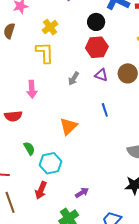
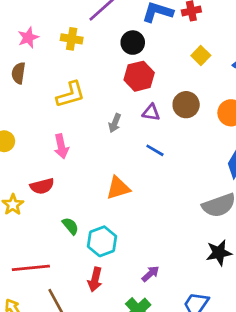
yellow cross: (50, 27) -> (72, 39), moved, turned -35
yellow L-shape: (45, 53) -> (71, 95), turned 85
blue line: (105, 110) -> (155, 150), moved, turned -32
orange triangle: (68, 126) -> (118, 188), turned 36

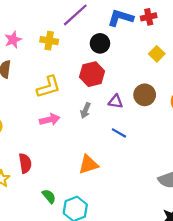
red hexagon: (139, 76) -> (92, 74), moved
pink arrow: (61, 146) -> (50, 120), moved, turned -90
red semicircle: (42, 186) -> (25, 163), turned -84

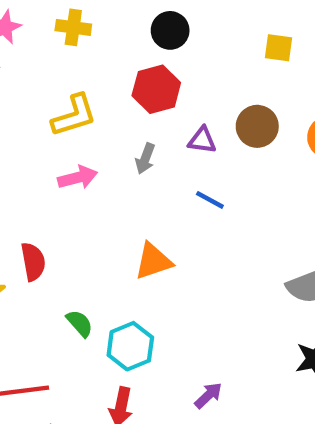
yellow square: (157, 54) -> (278, 48), turned -35

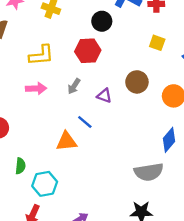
purple triangle: (202, 140) -> (104, 96), moved
blue line: (210, 200) -> (85, 122), moved
green semicircle: (80, 323) -> (20, 166), turned 35

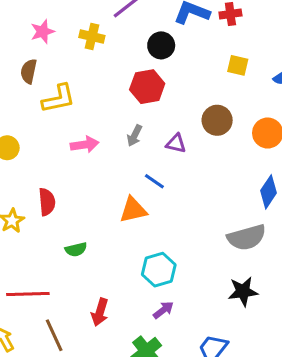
yellow L-shape: (41, 55) -> (59, 99), moved
green semicircle: (20, 166) -> (76, 249), turned 77
cyan hexagon: (45, 184) -> (159, 270), moved

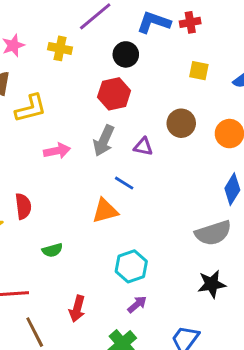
gray arrow: (134, 136) -> (104, 141), size x1.5

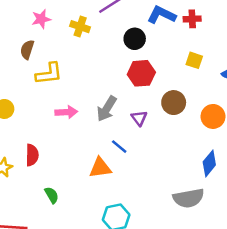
red hexagon: (114, 94) -> (141, 73), moved
purple triangle: (143, 147) -> (139, 118), turned 35
green semicircle: (52, 250) -> (52, 195), turned -112

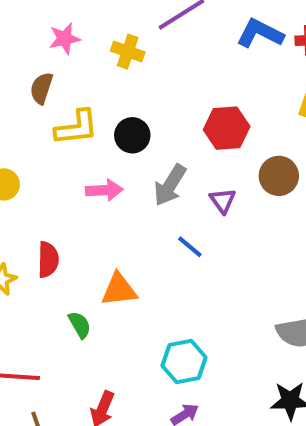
black circle: (135, 39) -> (132, 135), moved
orange triangle: (100, 168) -> (119, 290), moved

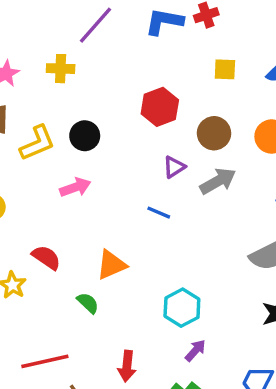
gray arrow: (170, 185) -> (218, 181), moved, turned -135
purple triangle: (223, 201) -> (174, 167), turned 50
red semicircle: (48, 260) -> (46, 257), turned -40

